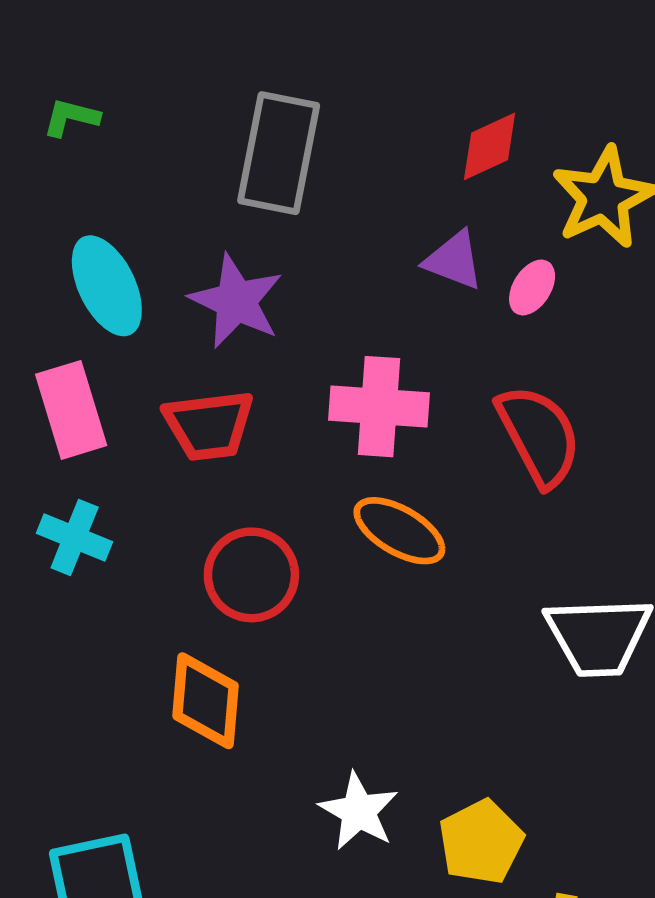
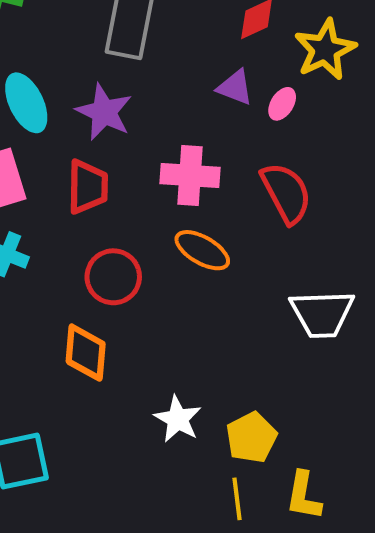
red trapezoid: (209, 425) -> (88, 187), turned -82

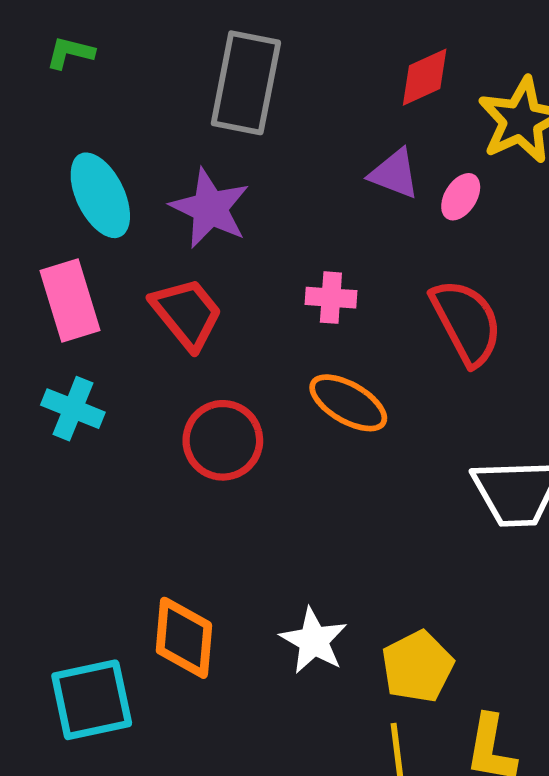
pink cross: (190, 175) -> (331, 298), size x0.6
red trapezoid: (88, 187) -> (187, 313), turned -40
orange diamond: (86, 353) -> (184, 638), moved

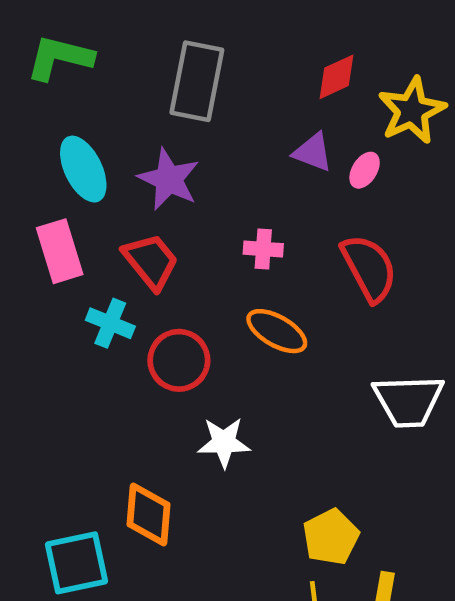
green L-shape: (70, 53) -> (60, 58), size x1.8
cyan cross: (73, 409) -> (110, 323), moved
white star: (314, 641) -> (224, 442), moved, turned -30

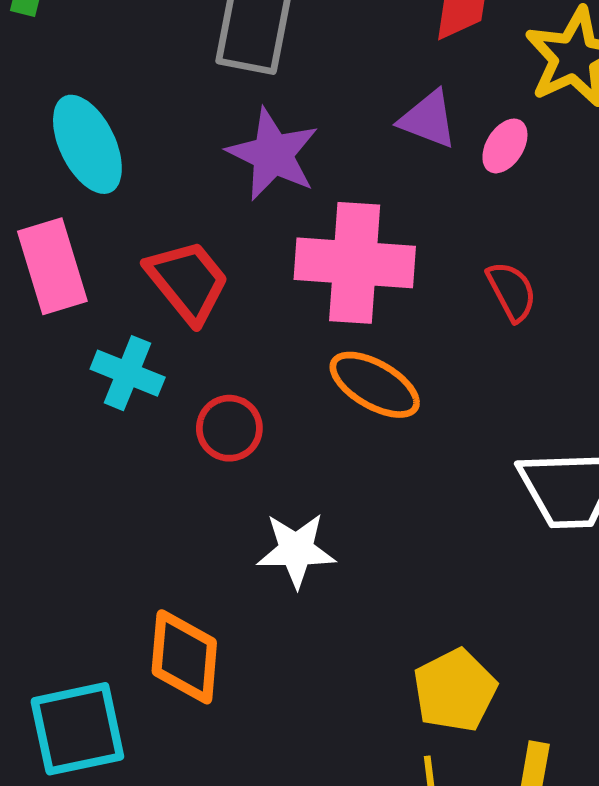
purple star: (169, 179) -> (273, 154), moved
pink cross: (263, 249) -> (355, 263), size x2.0
red semicircle: (369, 268) -> (512, 291), size x0.6
red circle: (179, 360) -> (229, 428), size x0.7

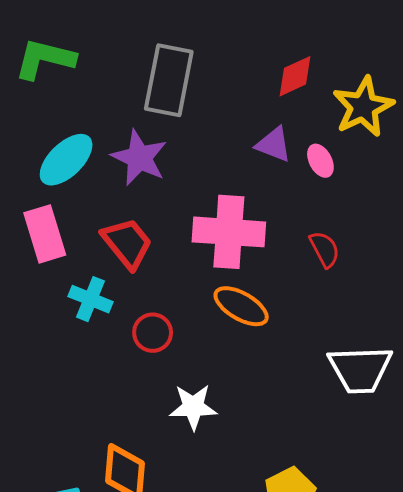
cyan ellipse: (87, 144) -> (66, 160), turned 72
pink ellipse: (505, 146) -> (320, 161), turned -60
purple star: (273, 154) -> (139, 158), moved

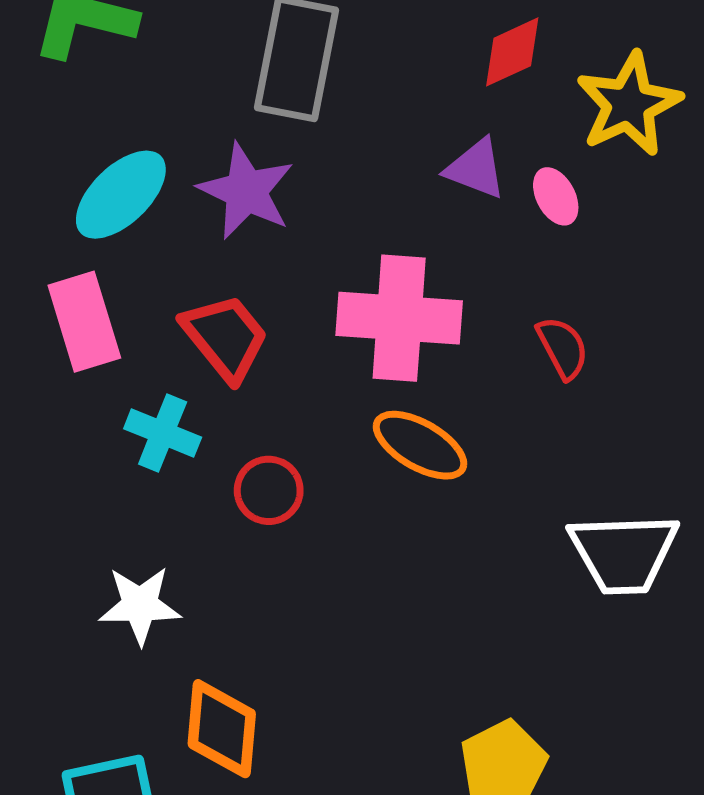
white star: (193, 407) -> (140, 605), moved

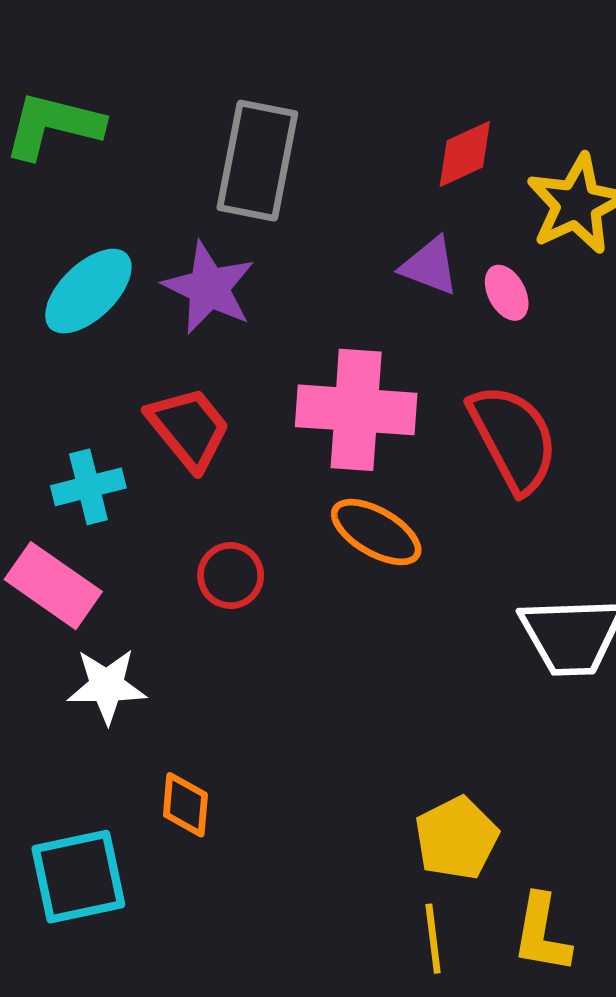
pink rectangle: (84, 322) -> (53, 586), moved, turned -38
red semicircle: (563, 348) -> (513, 438), size x1.8
cyan cross: (163, 433) -> (88, 487), moved, turned -36
orange diamond: (222, 729) -> (185, 805), size x0.7

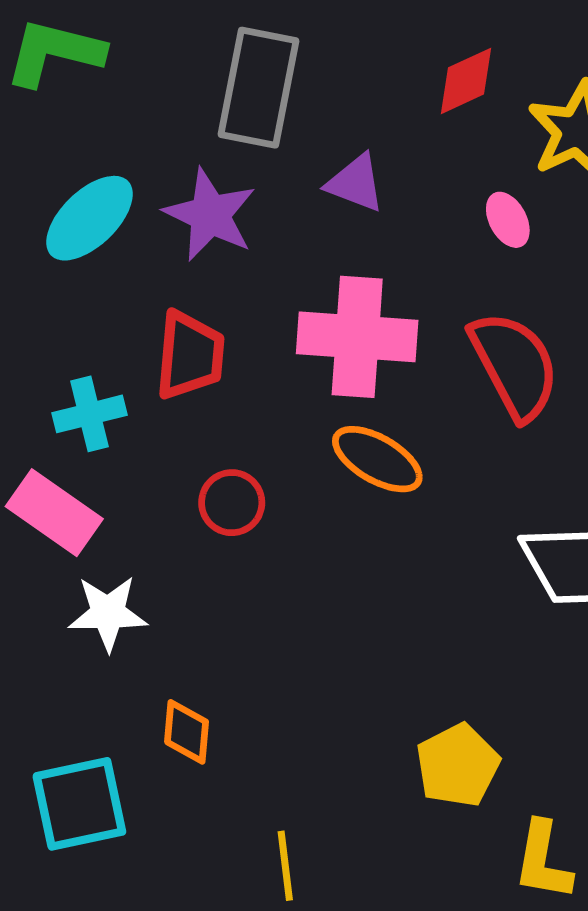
purple triangle: (430, 266) -> (356, 183), moved
red trapezoid: (189, 428) -> (190, 355), turned 44
yellow line: (433, 939) -> (285, 866), moved

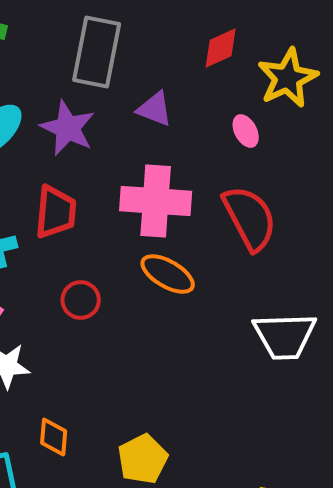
yellow pentagon: (458, 765) -> (143, 459), moved

